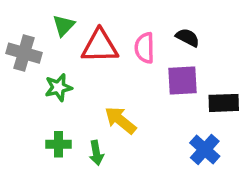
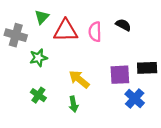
purple square: (182, 81) -> (120, 75), moved
green cross: (58, 144) -> (38, 95), turned 35
green arrow: (96, 153) -> (73, 104), moved

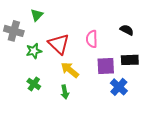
black semicircle: (123, 25) -> (127, 30), moved
red triangle: (66, 31) -> (59, 44), moved, turned 45
pink semicircle: (95, 32) -> (92, 39), moved

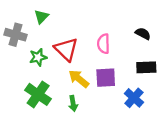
purple square: (106, 66) -> (106, 78), moved
green cross: (34, 84) -> (38, 94), size x1.6

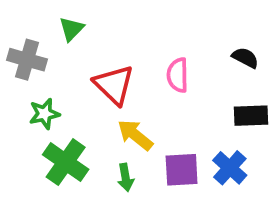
green star: (38, 57) -> (44, 114), moved
purple square: (106, 78) -> (182, 170), moved

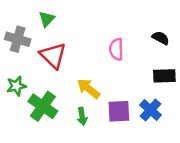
red triangle: (114, 85) -> (53, 56), moved
green star: (44, 114) -> (16, 86), moved

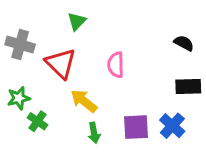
green triangle: (47, 19) -> (77, 21), moved
pink semicircle: (116, 49) -> (116, 65), moved
yellow arrow: (88, 89) -> (84, 101), moved
green cross: (43, 106) -> (37, 121), moved, size x0.6

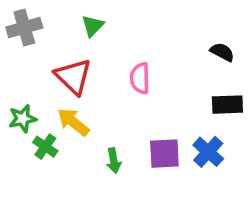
gray cross: (20, 44) -> (24, 27), moved, turned -32
yellow arrow: (84, 101) -> (73, 122), moved

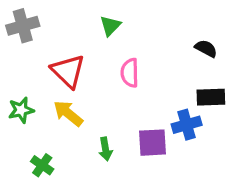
green triangle: (93, 26) -> (110, 26), moved
green cross: (45, 147) -> (42, 165), moved
blue cross: (208, 152) -> (187, 125), moved, turned 32

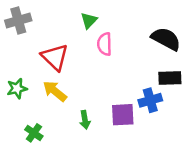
black semicircle: (206, 48) -> (166, 39), size x1.6
pink semicircle: (130, 73) -> (105, 44), moved

